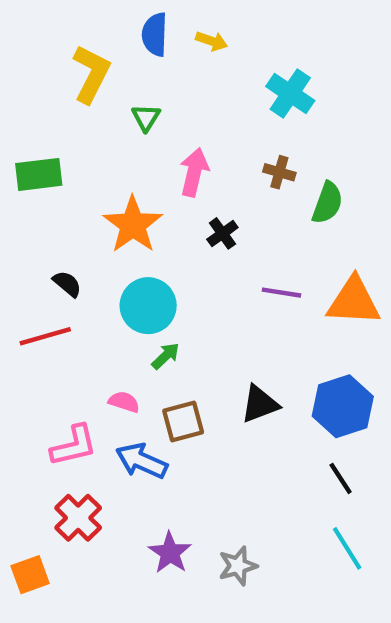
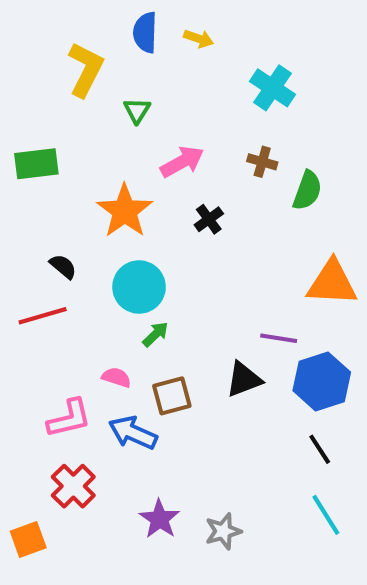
pink arrow: (194, 172) -> (182, 162), turned 48
purple line: (282, 293) -> (279, 338), moved

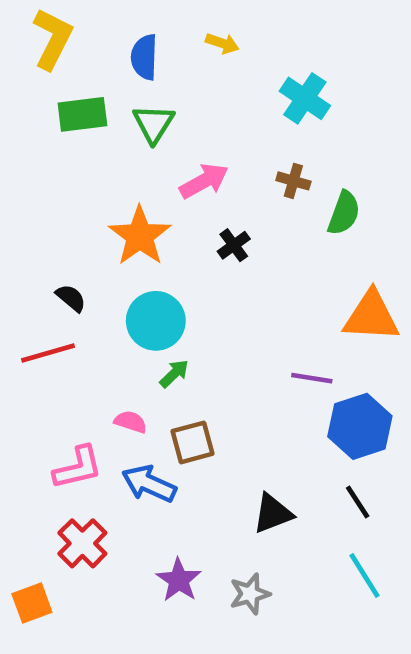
blue semicircle: (145, 32) -> (144, 57), moved
yellow L-shape: (86, 69) -> (53, 39), moved
green triangle: (137, 110) -> (154, 124), size x1.4
green rectangle: (36, 164) -> (82, 114), moved
black triangle: (244, 379) -> (273, 514), moved

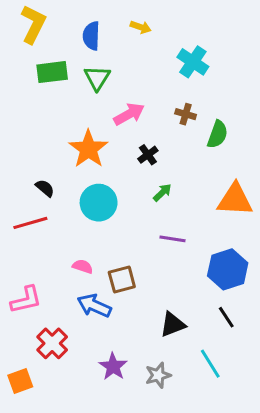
green arrow: (174, 374) -> (162, 192), moved
purple line: (312, 378) -> (173, 239), moved
pink L-shape: (78, 468) -> (26, 300), moved
cyan line: (365, 575) -> (210, 364), moved

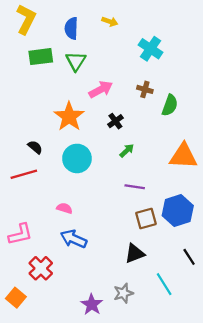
brown square: (122, 279) -> (146, 218), moved
black line: (226, 317) -> (189, 257), moved
purple star: (113, 367) -> (92, 304), moved
orange square: (20, 381) -> (16, 298), turned -30

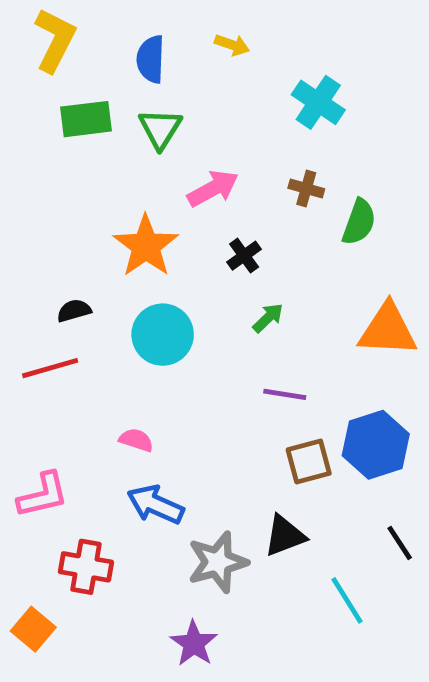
black semicircle: (35, 147) -> (74, 311), turned -56
red cross: (41, 268) -> (86, 567), turned -35
gray star: (123, 293) -> (218, 562), moved, size x1.4

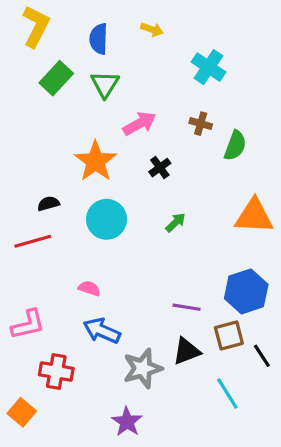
green rectangle: (86, 119) -> (56, 78), turned -40
green arrow: (268, 318) -> (176, 222), moved
purple line: (285, 394) -> (187, 307), moved
brown square: (309, 461) -> (229, 335), moved

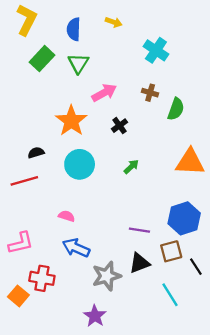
orange square: (22, 412) -> (18, 296), moved

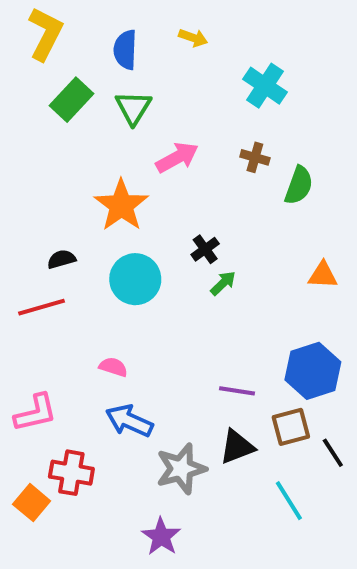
black cross: (119, 126) -> (205, 249), moved
orange triangle: (190, 162) -> (323, 275), size x0.6

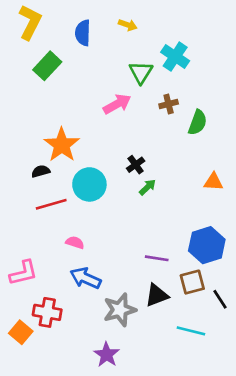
green triangle: (133, 108) -> (141, 72), moved
brown cross: (255, 157) -> (169, 104), turned -30
orange star: (121, 205) -> (62, 145), moved
red line: (41, 307) -> (51, 204), moved
cyan line: (289, 501) -> (191, 331), turned -44

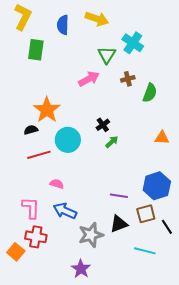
yellow arrow: (128, 25) -> (97, 19), size x1.6
green rectangle: (47, 66) -> (36, 50), turned -35
pink L-shape: (23, 273) -> (31, 208), moved, turned -75

